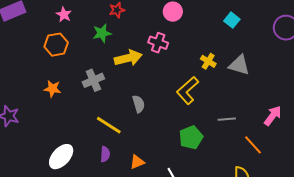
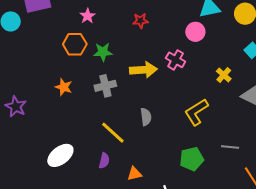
green star: (102, 33) -> (103, 52), moved
yellow cross: (208, 61) -> (224, 75), moved

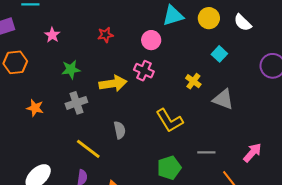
pink circle: (195, 32) -> (151, 40), moved
orange hexagon: (75, 44) -> (15, 62), moved
yellow L-shape: (196, 112) -> (169, 121), turned -84

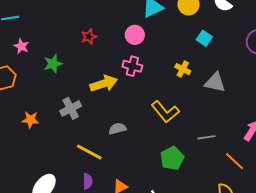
pink star: (52, 35) -> (21, 46), moved
green star: (71, 69) -> (53, 64), moved
gray semicircle: (120, 130) -> (117, 129), turned -84

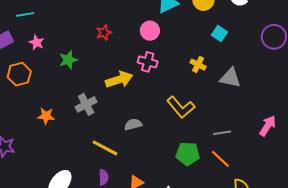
green pentagon: (172, 158) -> (188, 154), turned 30
orange line: (235, 161) -> (220, 159), moved

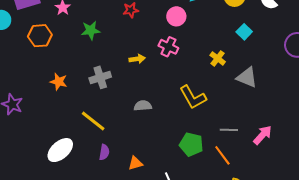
yellow arrow: (119, 79) -> (137, 59), size x0.6
pink arrow: (268, 126) -> (263, 135), moved
yellow line: (105, 148) -> (93, 121), moved

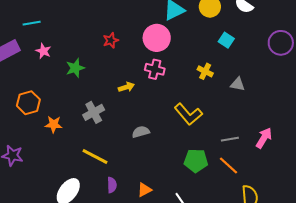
pink circle: (176, 16) -> (157, 38), size x1.4
orange hexagon: (40, 36) -> (28, 103), moved
gray triangle: (247, 77) -> (238, 84), size x0.7

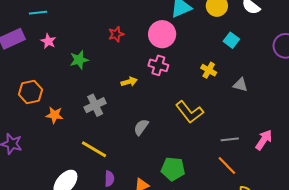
gray semicircle: (141, 132) -> (141, 127), turned -42
green pentagon: (196, 161) -> (173, 169), moved

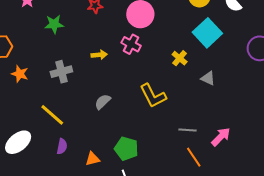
cyan square: (231, 40) -> (207, 33), size x1.8
orange line: (227, 165) -> (194, 157), moved

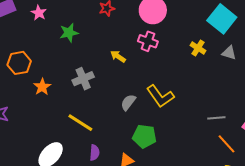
yellow arrow: (99, 55) -> (118, 56), turned -133
orange star: (20, 74) -> (42, 87), turned 30
gray triangle: (208, 78) -> (229, 53), moved
yellow L-shape: (153, 96) -> (160, 96), moved
green pentagon: (126, 149) -> (144, 136), moved

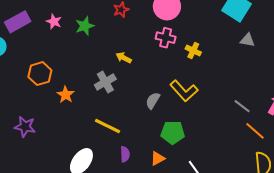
green star: (69, 33) -> (85, 26), moved
yellow cross: (198, 48) -> (193, 51), moved
yellow arrow: (118, 56) -> (124, 58), moved
gray line: (216, 118) -> (242, 106), turned 48

